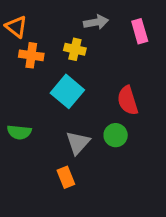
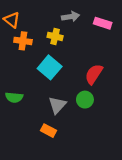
pink rectangle: (140, 31) -> (103, 23), turned -56
red semicircle: (128, 101) -> (94, 74), turned 50
orange rectangle: (66, 177) -> (48, 131), turned -40

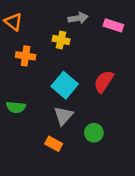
orange cross: (23, 41) -> (26, 56), moved
cyan square: (50, 67) -> (65, 85), moved
green circle: (85, 100) -> (94, 133), moved

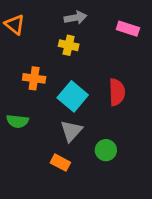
gray arrow: (78, 18) -> (75, 18), moved
orange cross: (26, 56) -> (34, 78), moved
red semicircle: (104, 82) -> (117, 92), turned 145

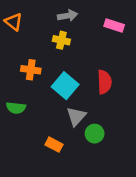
gray triangle: (71, 131) -> (76, 116), moved

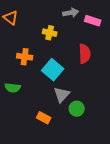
gray arrow: (68, 16) -> (71, 13), moved
red semicircle: (104, 82) -> (85, 54), moved

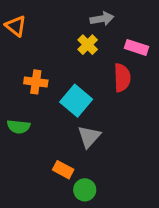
pink rectangle: (93, 21) -> (136, 47), moved
yellow cross: (50, 33) -> (88, 45), moved, turned 32
green circle: (77, 109) -> (85, 190), moved

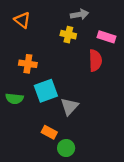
orange triangle: (16, 26) -> (22, 20), moved
yellow cross: (88, 45) -> (68, 35), turned -32
cyan square: (76, 101) -> (46, 91), moved, turned 30

